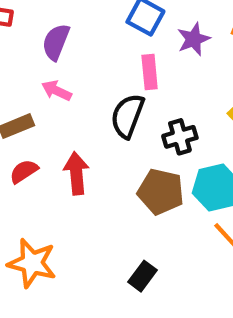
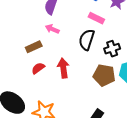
pink rectangle: (150, 72) -> (96, 18), turned -56

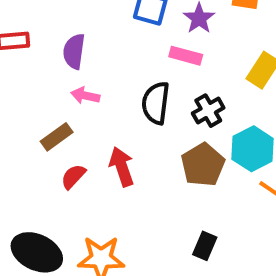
pink rectangle: (96, 18) -> (186, 56), moved
brown pentagon: (104, 75) -> (203, 165), turned -30

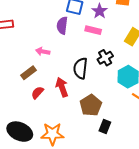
purple semicircle: (74, 51) -> (62, 25), moved
black semicircle: (156, 103) -> (80, 68), moved
brown pentagon: (203, 165) -> (91, 105), moved

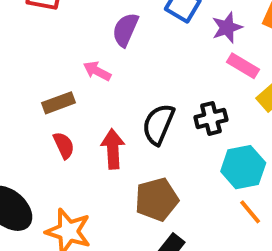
purple semicircle: (62, 25) -> (125, 30), moved
pink rectangle: (93, 30) -> (243, 66), moved
red semicircle: (37, 93) -> (64, 145), turned 96

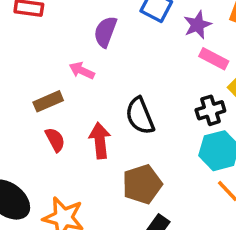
black cross: (211, 118) -> (210, 110), moved
black semicircle: (158, 124) -> (140, 116), turned -42

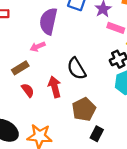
purple semicircle: (105, 32) -> (48, 21), size x1.4
pink arrow: (82, 71) -> (38, 47), turned -40

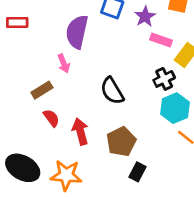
pink arrow: (38, 47) -> (64, 63), turned -88
red arrow: (55, 87) -> (80, 131), moved

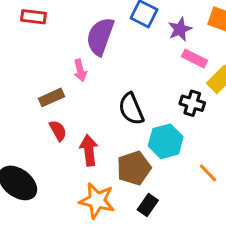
black cross: (164, 79) -> (192, 103), turned 35
cyan hexagon: (175, 108) -> (166, 141), moved
orange star: (66, 175) -> (97, 201), moved

